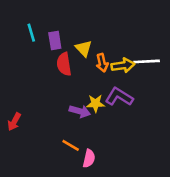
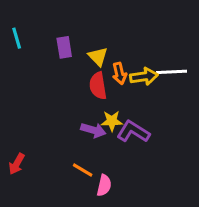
cyan line: (31, 33) -> (17, 38), moved
red semicircle: (64, 64) -> (98, 86), moved
purple L-shape: (119, 97) -> (133, 132), moved
red arrow: (14, 122) -> (17, 164), moved

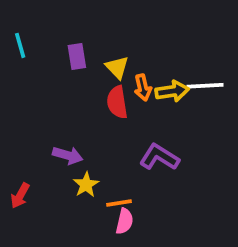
yellow star: (112, 121) -> (86, 185), moved, turned -30
purple arrow: (93, 130) -> (68, 155), moved
orange line: (83, 170) -> (119, 203), moved, turned -40

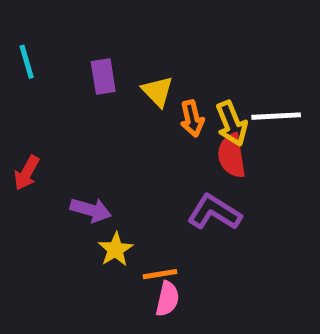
yellow arrow: (172, 91) -> (232, 123), turned 76
red semicircle: (117, 102) -> (232, 156), moved
red arrow: (20, 196) -> (27, 173), moved

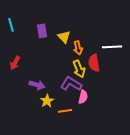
yellow arrow: (232, 123) -> (79, 69), moved
red arrow: (27, 173) -> (15, 63), moved
purple L-shape: (214, 212) -> (71, 84), moved
pink semicircle: (167, 299) -> (83, 97), moved

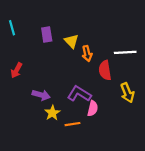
yellow arrow: (79, 69) -> (127, 93), moved

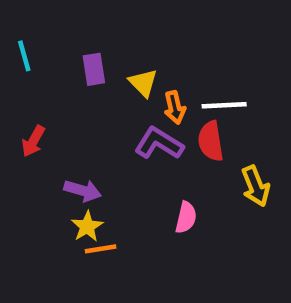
white line: (125, 52) -> (224, 105), moved
purple L-shape: (79, 94) -> (159, 143), moved
yellow star: (52, 113) -> (87, 226), moved
orange line: (72, 124) -> (101, 249), moved

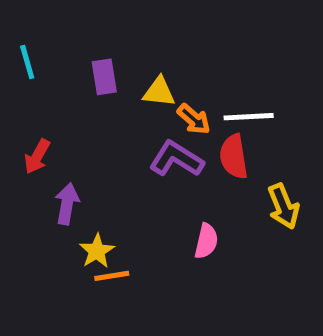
yellow triangle: (143, 83) -> (159, 92), turned -40
orange arrow: (175, 107) -> (194, 119), turned -36
purple arrow: (83, 191) -> (67, 204), moved, turned -96

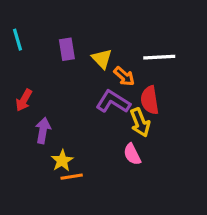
yellow triangle: (159, 92) -> (102, 59), turned 40
white line: (249, 117) -> (159, 57), moved
yellow arrow: (283, 206) -> (140, 122), moved
pink semicircle: (206, 241) -> (132, 154), turned 140

